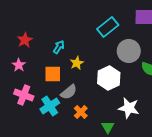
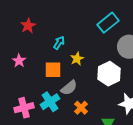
red star: (25, 40) -> (28, 26), moved
pink cross: (24, 95) -> (24, 108), moved, turned -36

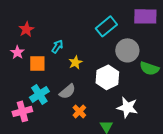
pink star: (19, 61) -> (17, 52), moved
orange square: (53, 70) -> (37, 63), moved
cyan cross: (50, 102) -> (39, 94), moved

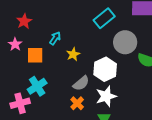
gray semicircle: (67, 91) -> (81, 83), moved
white star: (127, 107) -> (106, 96), moved, turned -30

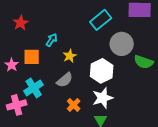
pink star: (15, 44) -> (12, 65), moved
gray semicircle: (81, 83) -> (65, 80), moved

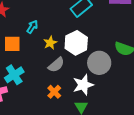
gray circle: (122, 44) -> (99, 63), moved
white hexagon: (102, 71) -> (76, 43), moved
gray semicircle: (65, 80) -> (56, 65), moved

